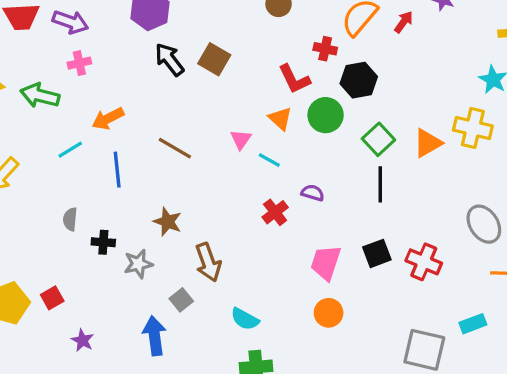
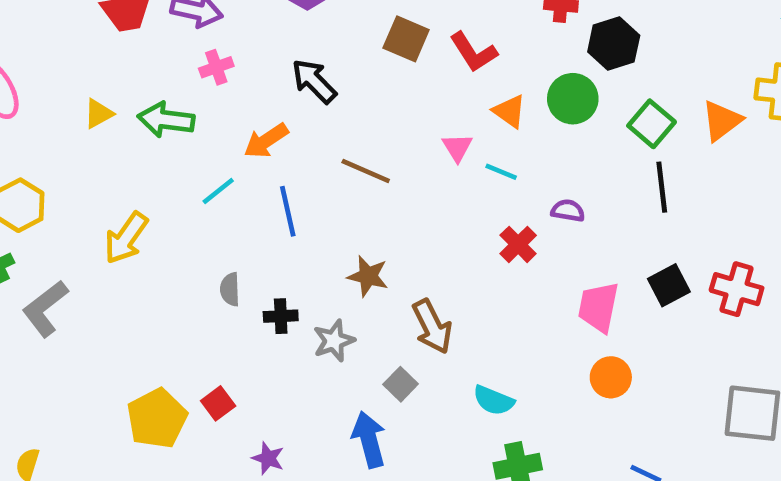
black arrow: (169, 59) -> (314, 81), moved
red L-shape: (294, 79) -> (473, 52), moved

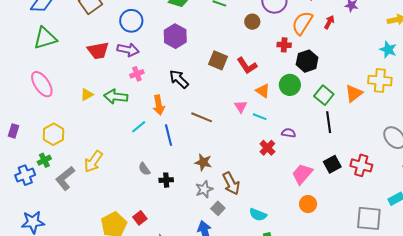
orange arrow: (266, 141) -> (159, 105), turned -66
yellow arrow: (126, 238) -> (93, 162), moved
gray semicircle: (230, 289) -> (144, 169), turned -32
pink trapezoid: (598, 307) -> (302, 174), turned 30
gray star: (334, 341) -> (204, 189), moved

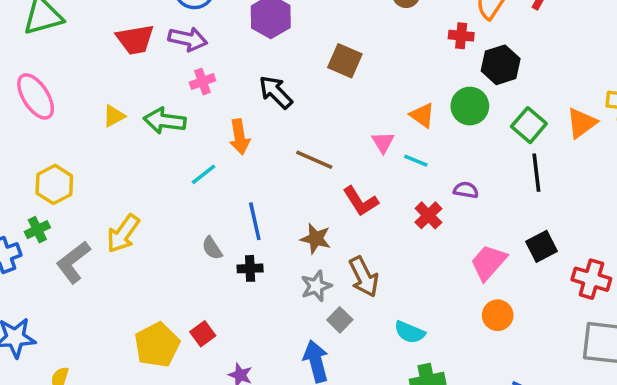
red L-shape: (247, 66) -> (360, 201), moved
blue line: (169, 135) -> (255, 221), moved
red cross: (361, 165) -> (591, 279), moved

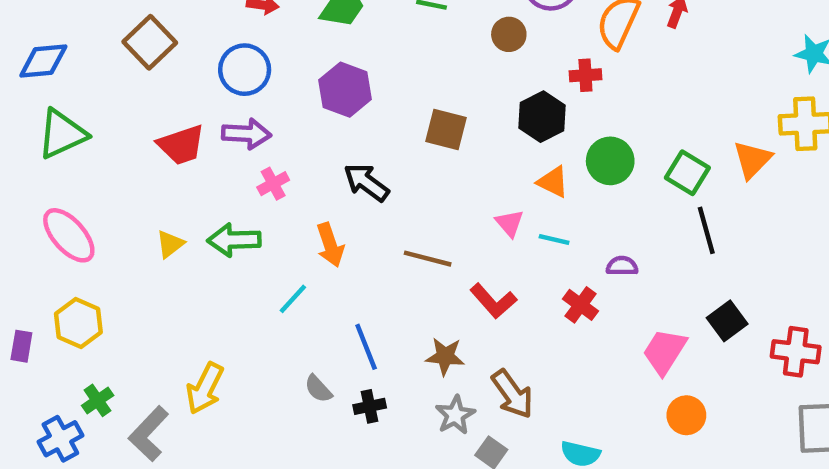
black hexagon: (501, 65) -> (542, 117), moved
yellow hexagon: (54, 184) -> (78, 323), moved

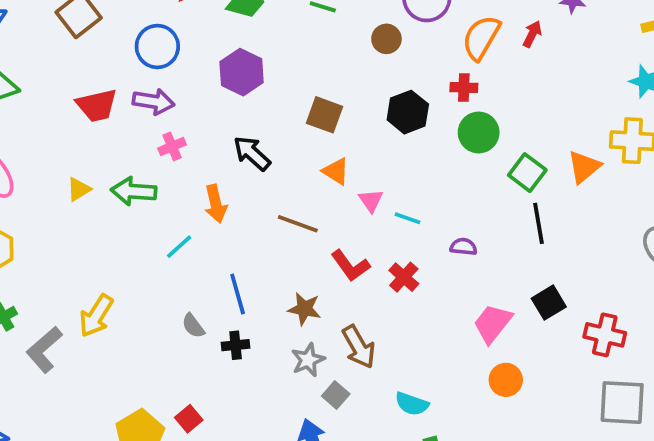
red cross: (585, 75) -> (464, 87), moved
green circle: (610, 161) -> (479, 132), moved
orange triangle: (553, 182) -> (336, 171), moved
red cross: (581, 305) -> (404, 277), moved

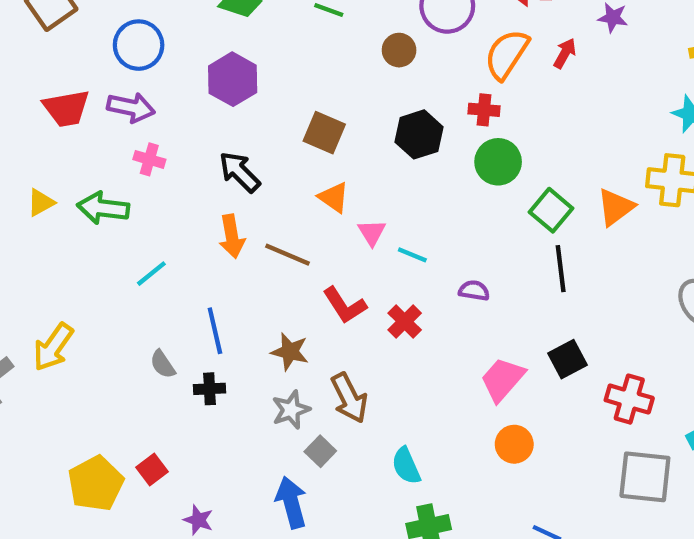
pink cross: (172, 146) -> (149, 159), turned 36
orange arrow: (216, 204) -> (232, 236), moved
cyan semicircle: (412, 404) -> (406, 466), turned 44

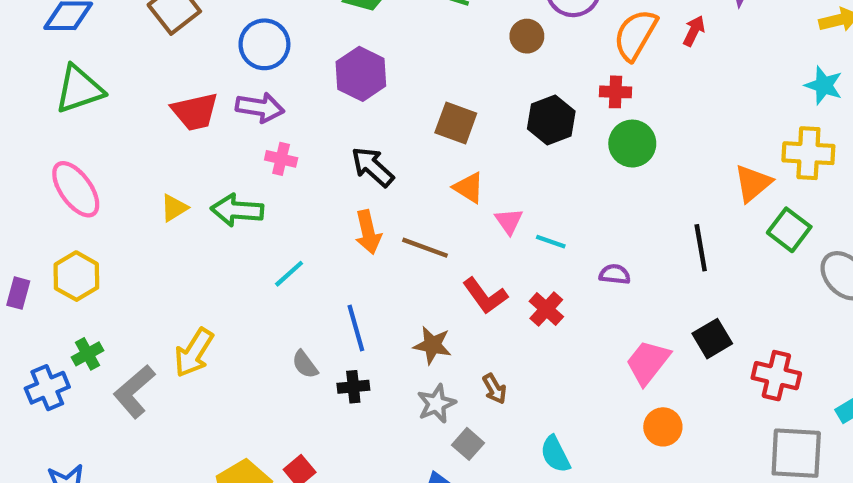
green square: (551, 210) -> (789, 230), moved
brown arrow: (349, 398) -> (495, 389), size x0.6

